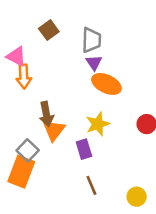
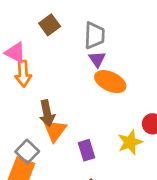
yellow star: (98, 124) -> (130, 142), moved

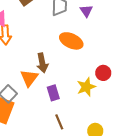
purple triangle: (97, 59) -> (86, 11), moved
brown arrow: (47, 113) -> (42, 63), moved

